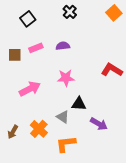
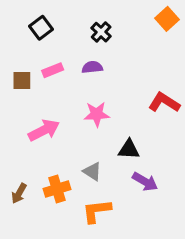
black cross: (70, 12) -> (101, 32), moved
black triangle: (79, 104) -> (129, 149), moved
orange cross: (39, 129) -> (57, 189), turned 30

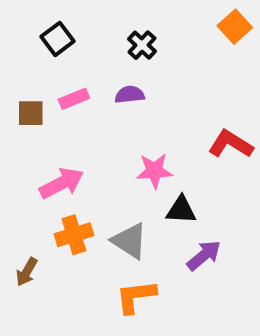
pink star: (97, 114) -> (154, 171), moved
gray triangle: (92, 171) -> (130, 241), size x1.4
purple arrow: (145, 182) -> (204, 255), turned -70
orange cross: (57, 189) -> (74, 235), moved

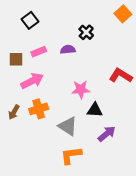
black cross: (142, 45) -> (86, 32), moved
pink arrow: (62, 183) -> (32, 81), moved
orange cross: (74, 235) -> (39, 109), moved
brown arrow: (27, 272) -> (14, 112), moved

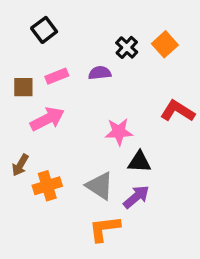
orange square: (123, 14) -> (165, 44), moved
orange cross: (39, 109) -> (47, 186), moved
purple arrow: (107, 134) -> (136, 197), moved

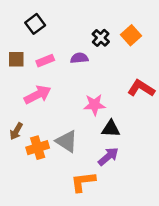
brown square: (23, 87) -> (16, 59), moved
gray triangle: (100, 186) -> (67, 141), moved

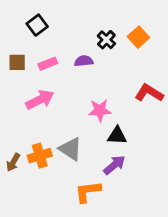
brown arrow: (16, 131) -> (13, 162), moved

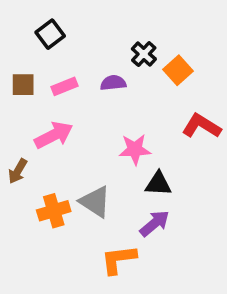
orange square: (138, 37) -> (178, 70), moved
brown arrow: (13, 162) -> (18, 171), moved

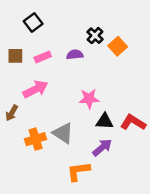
red L-shape: (201, 126) -> (133, 122), moved

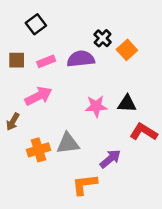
purple semicircle: (75, 55) -> (81, 59), size x1.5
black triangle: (105, 121) -> (127, 104), moved
gray triangle: (63, 133) -> (68, 143), turned -40

